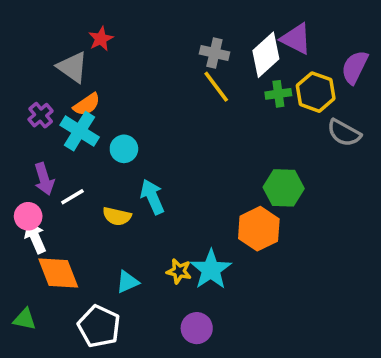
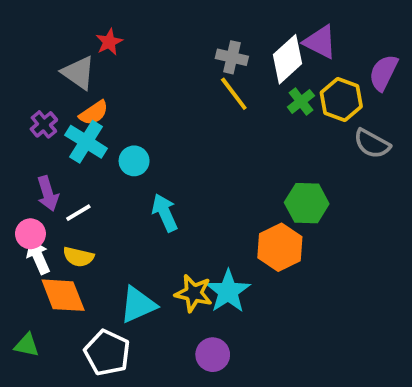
green cross: (278, 94) -> (301, 101), turned -30
yellow semicircle: (117, 216) -> (78, 257), moved
yellow star: (179, 271) -> (194, 293), size x1.4
cyan triangle: (127, 282) -> (138, 305), size x1.5

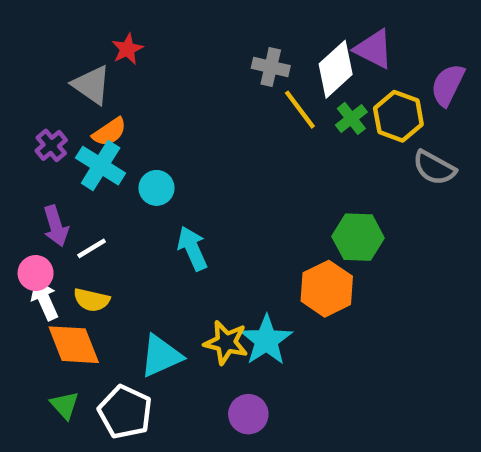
yellow line: (234, 94) -> (300, 110), moved
green triangle: (27, 345) -> (65, 405), moved, turned 36

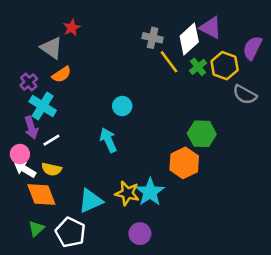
cyan cross: (101, 166) -> (43, 106), moved
cyan circle: (157, 188) -> (122, 106), moved
white arrow: (45, 300) -> (25, 169), turned -35
green triangle: (65, 405) -> (36, 229), turned 30

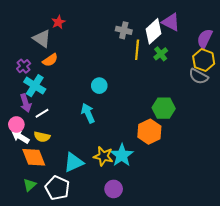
yellow line: (169, 62) -> (137, 50), turned 42
yellow hexagon: (225, 66) -> (204, 60), moved

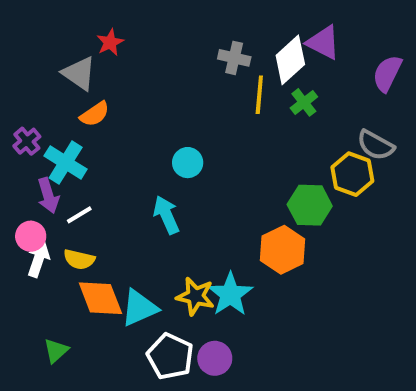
yellow hexagon: (204, 60) -> (352, 174), moved
purple cross: (24, 66) -> (27, 141), moved
white arrow: (20, 137) -> (38, 259), turned 78
orange diamond: (34, 157) -> (100, 298), moved
white pentagon: (57, 188) -> (170, 356), moved

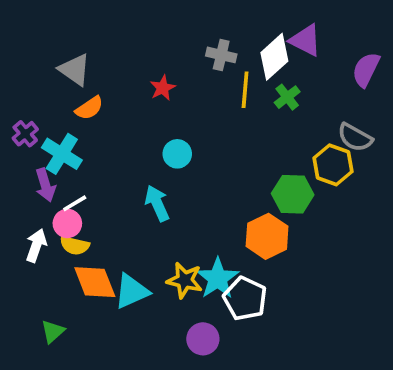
red star: (110, 42) -> (163, 88), moved
pink circle: (31, 236) -> (67, 223), moved
white pentagon: (170, 356) -> (245, 299), moved

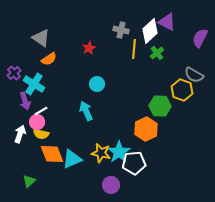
white pentagon: (245, 299) -> (134, 163), turned -30

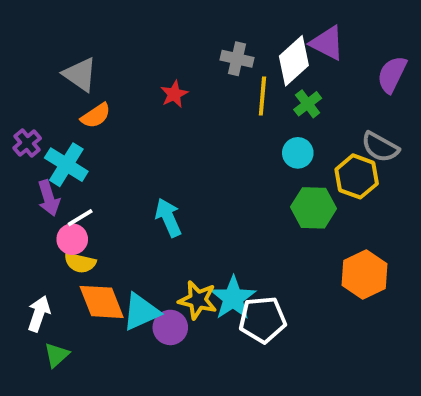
cyan circle: (97, 84) -> (298, 153), moved
orange hexagon: (146, 129) -> (364, 274), moved
white arrow: (20, 134) -> (39, 314), moved
purple circle: (111, 185) -> (170, 327), moved

